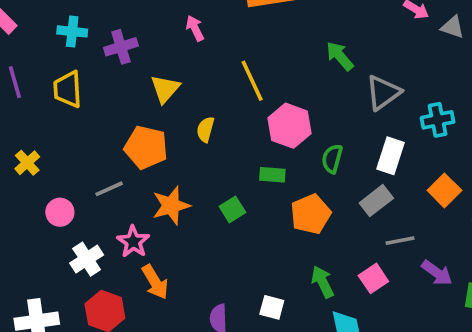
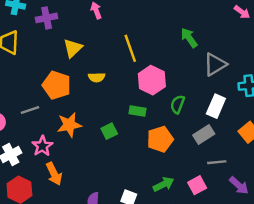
yellow semicircle: (205, 129) -> (97, 77), turned -112
green arrow: (323, 282) -> (164, 184), turned 84

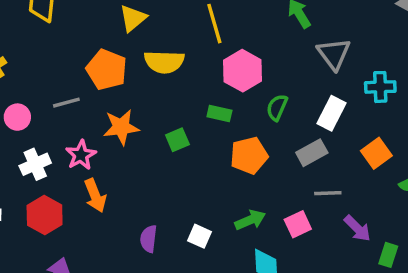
gray triangle: (215, 64) -> (334, 54), turned -40
yellow semicircle: (97, 77) -> (164, 62), size x1.6

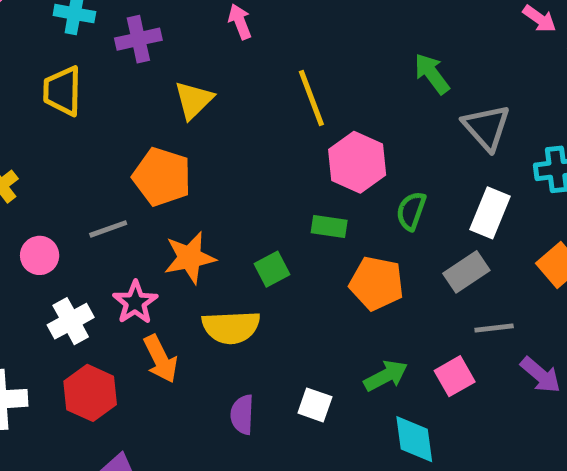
yellow semicircle: (164, 62) -> (231, 327), moved
orange pentagon: (249, 155) -> (377, 283), turned 30

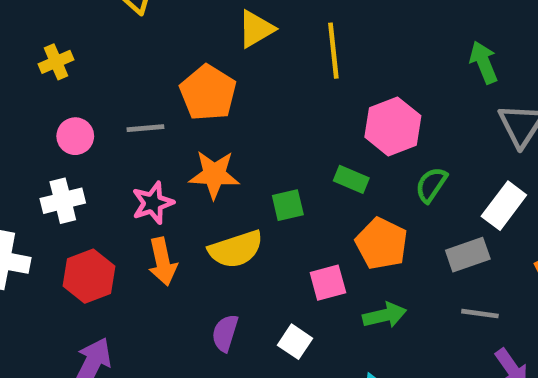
yellow line: (311, 98) -> (333, 51), moved
white cross: (71, 321) -> (63, 201), moved
yellow semicircle: (231, 327) -> (236, 249), turned -30
green arrow: (386, 376) -> (385, 315), moved
pink square: (455, 376) -> (328, 283), moved

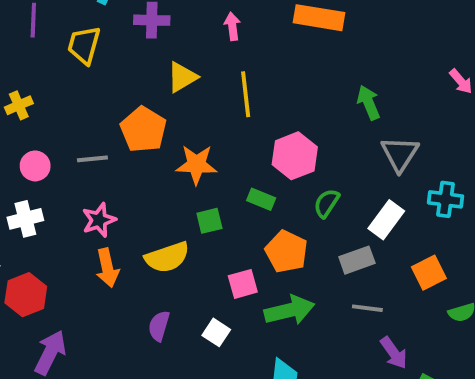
orange star: (214, 175) -> (196, 165), moved
red hexagon: (89, 276) -> (26, 295), moved
green arrow: (385, 315) -> (289, 310), size x1.4

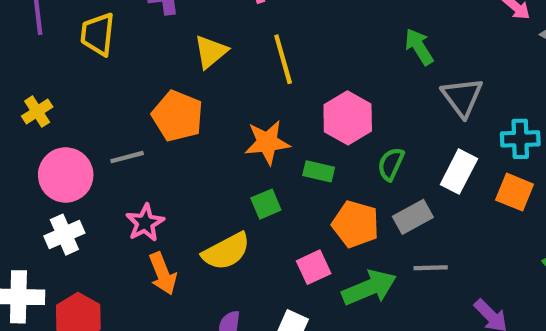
orange star: (196, 165) -> (267, 142), moved
pink circle: (35, 166) -> (66, 175), size x1.6
gray rectangle: (357, 260) -> (413, 217), moved
orange square: (429, 273) -> (515, 192), moved, turned -32
gray line: (367, 308) -> (431, 268), moved

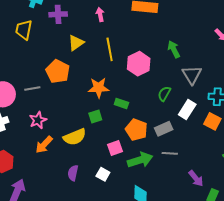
pink hexagon: (348, 118) -> (139, 64), moved
green semicircle: (391, 164) -> (164, 94), moved
orange arrow: (163, 274) -> (44, 145), turned 60

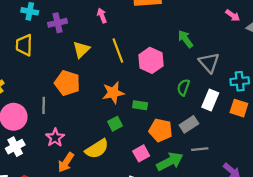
gray line: (32, 89) -> (44, 105), turned -70

